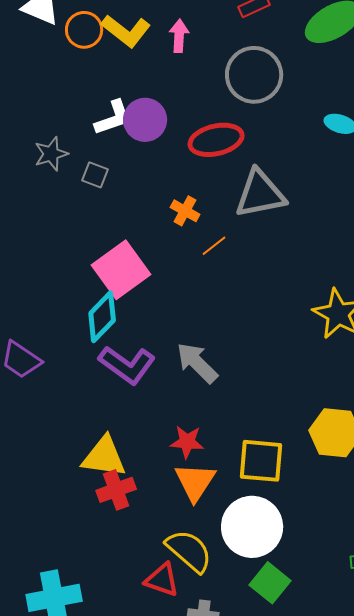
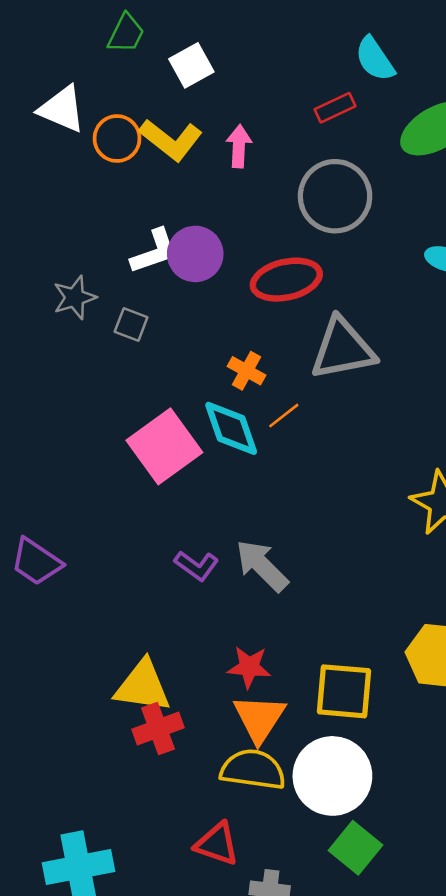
cyan diamond: (102, 317) -> (231, 428), moved, turned -63
purple L-shape: (127, 365) -> (197, 566), moved, size x0.6
yellow semicircle: (189, 551) -> (253, 770), moved, turned -33

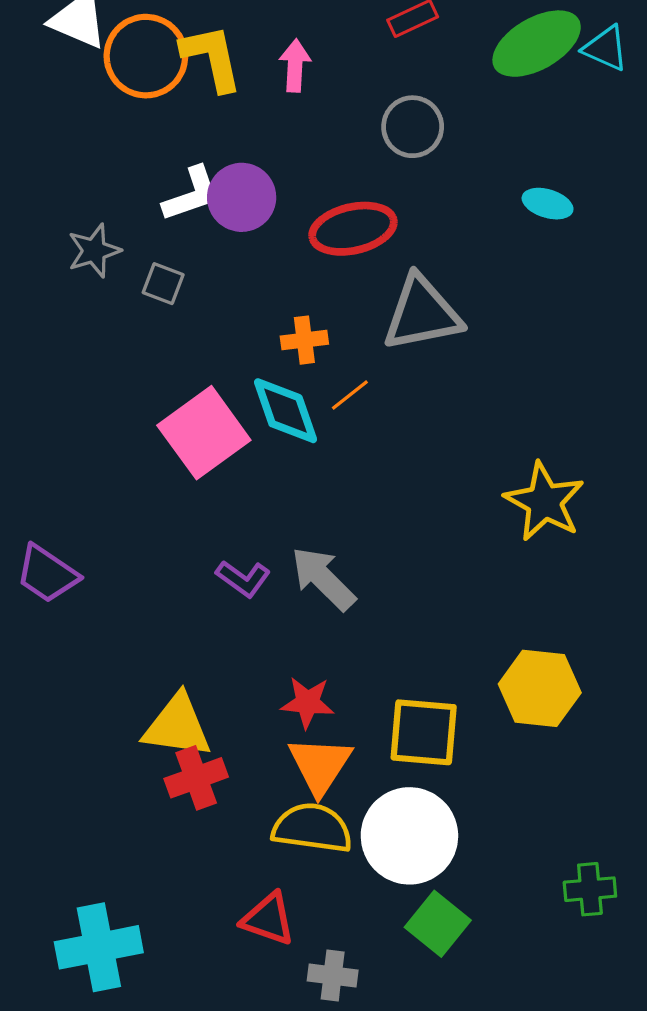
orange circle: (117, 139) -> (146, 56), size x1.4
yellow L-shape: (171, 140) -> (212, 58), turned -140
gray circle: (335, 196) -> (413, 127), size x0.7
orange cross: (247, 371) -> (304, 340), turned -36

